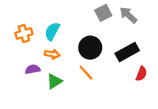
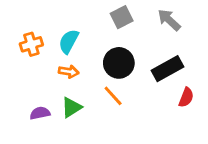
gray square: (103, 13) -> (122, 17), moved
purple semicircle: (33, 69) -> (40, 113), moved

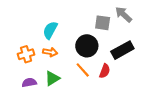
gray square: (122, 17) -> (103, 23), moved, turned 35
orange cross: (31, 44) -> (26, 54), moved
red semicircle: (186, 97) -> (105, 71), moved

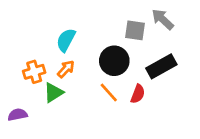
orange arrow: (50, 52) -> (66, 69), turned -56
green triangle: (52, 78) -> (53, 93), moved
purple semicircle: (29, 83) -> (18, 115), moved

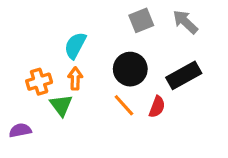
gray square: (135, 30) -> (141, 20), moved, turned -30
orange arrow: (66, 69) -> (75, 78), turned -42
green triangle: (53, 93) -> (61, 105), turned -35

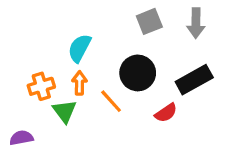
gray arrow: (185, 22) -> (196, 23), turned -132
orange line: (124, 105) -> (111, 101), moved
red semicircle: (157, 107) -> (166, 113), turned 35

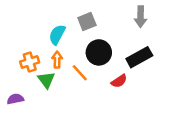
gray square: (149, 21) -> (87, 21), moved

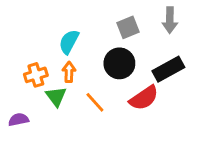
gray square: (87, 21) -> (128, 27), moved
orange line: (80, 73) -> (95, 102), moved
red semicircle: (119, 81) -> (144, 98), size x1.5

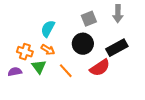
orange arrow: (69, 72) -> (48, 50), turned 120
orange cross: (36, 75) -> (25, 52), turned 35
purple semicircle: (19, 120) -> (15, 72), moved

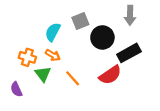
gray square: (89, 19) -> (80, 21), moved
black circle: (83, 44) -> (102, 37), moved
purple semicircle: (15, 72) -> (16, 89), moved, turned -104

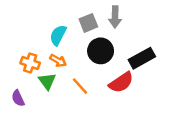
gray arrow: (130, 15) -> (115, 17), moved
black circle: (102, 37) -> (101, 51), moved

